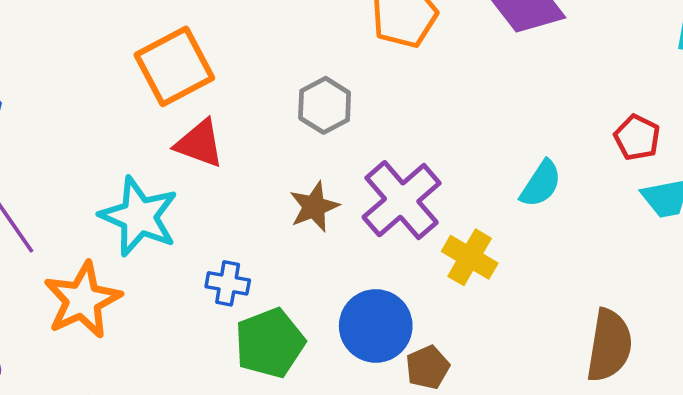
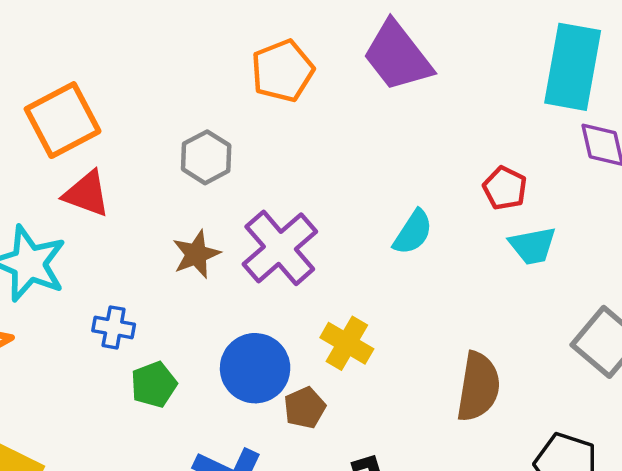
yellow cross: (470, 257) -> (347, 343), moved
green pentagon: (270, 343) -> (154, 384), size x0.7

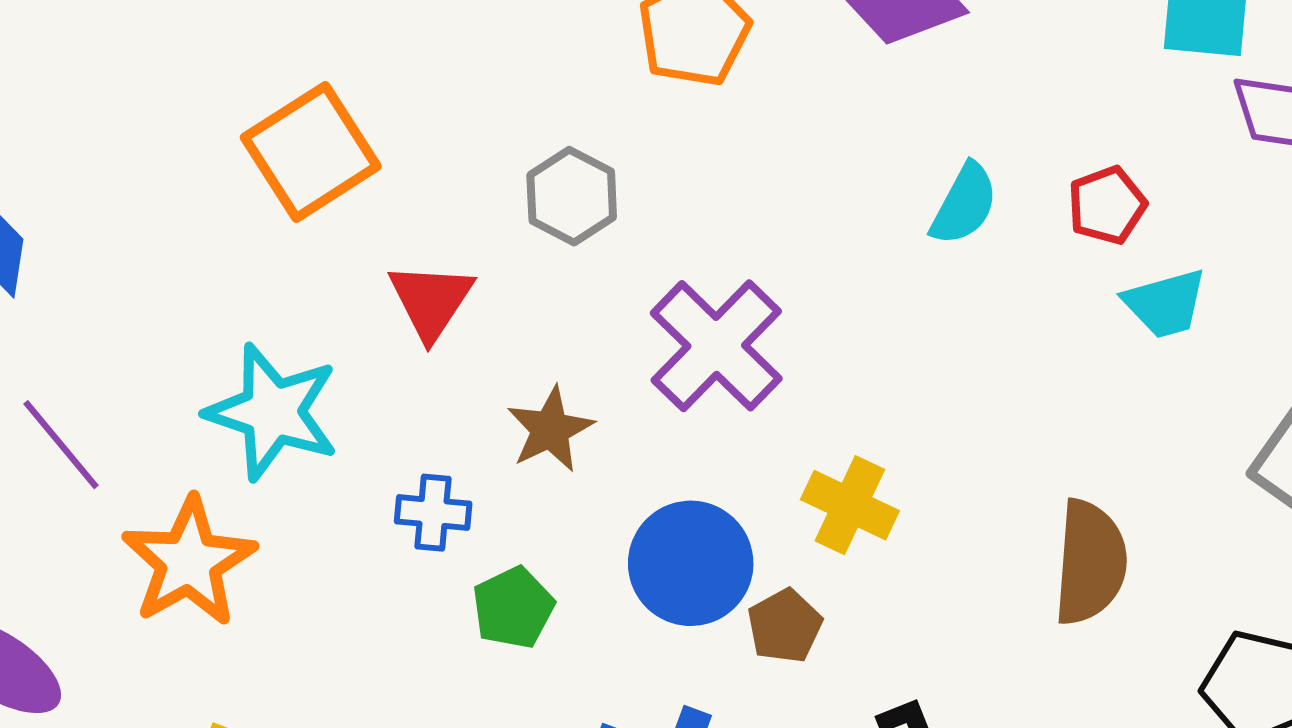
red pentagon: (505, 188) -> (1107, 205), turned 30
red triangle: (87, 194) -> (431, 301), moved, turned 48
cyan semicircle: (413, 232) -> (964, 204), moved
brown star: (196, 254) -> (550, 429), moved

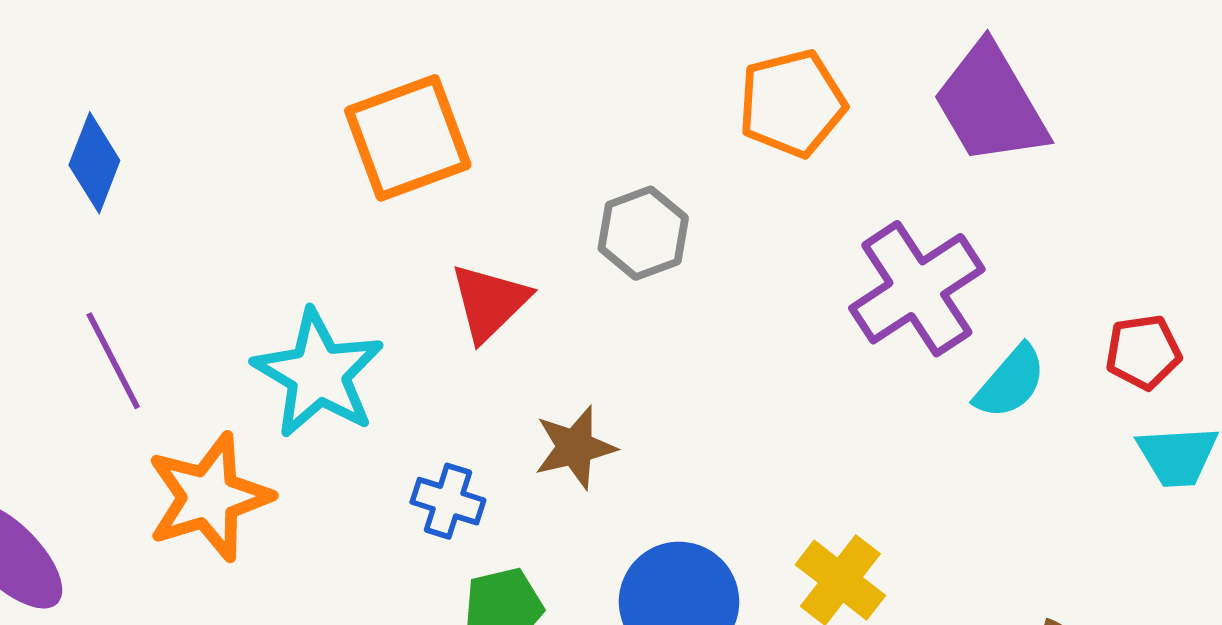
cyan semicircle: (964, 204) -> (1010, 382), moved
purple cross: (716, 346) -> (917, 289), moved

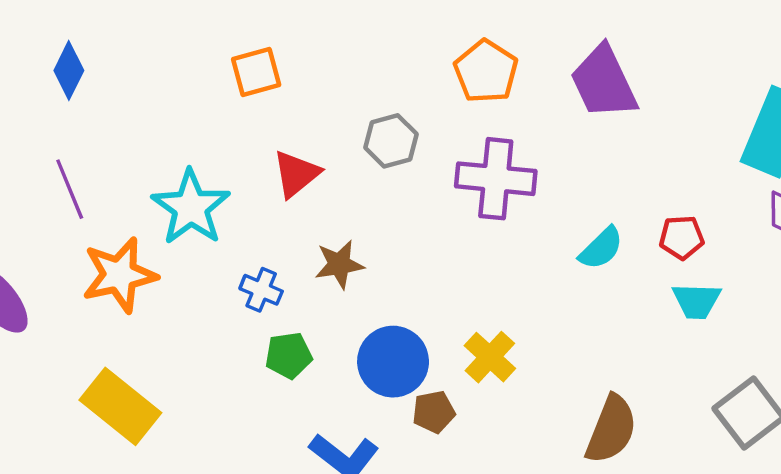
orange pentagon: (792, 103) -> (486, 71), turned -30
orange square: (408, 138) -> (256, 72), size x0.7
purple cross: (917, 289) -> (496, 179), moved, turned 34

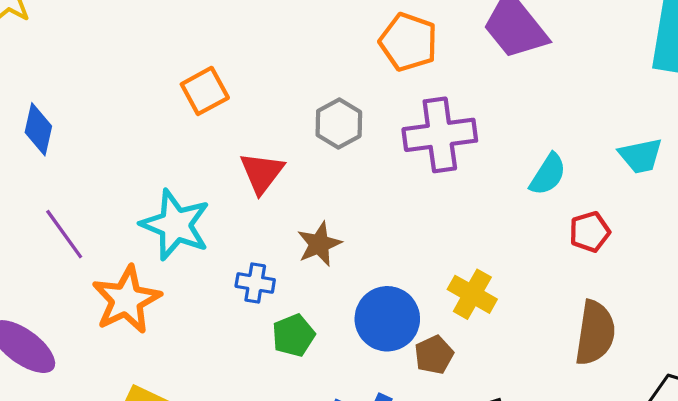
red pentagon: (682, 237) -> (590, 232), moved
cyan trapezoid: (696, 301) -> (641, 156), moved

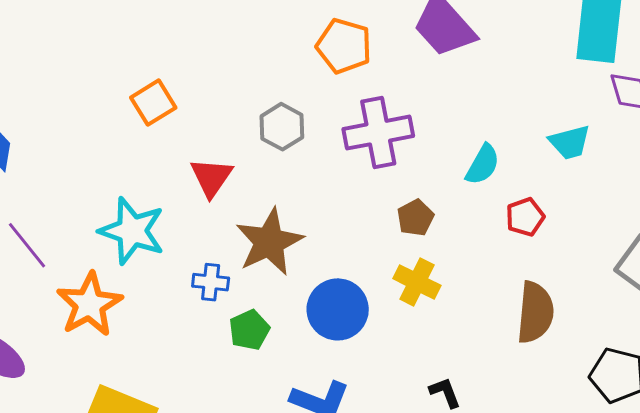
brown star: (319, 244) -> (269, 242), size x1.6
brown pentagon: (434, 355) -> (415, 218), moved

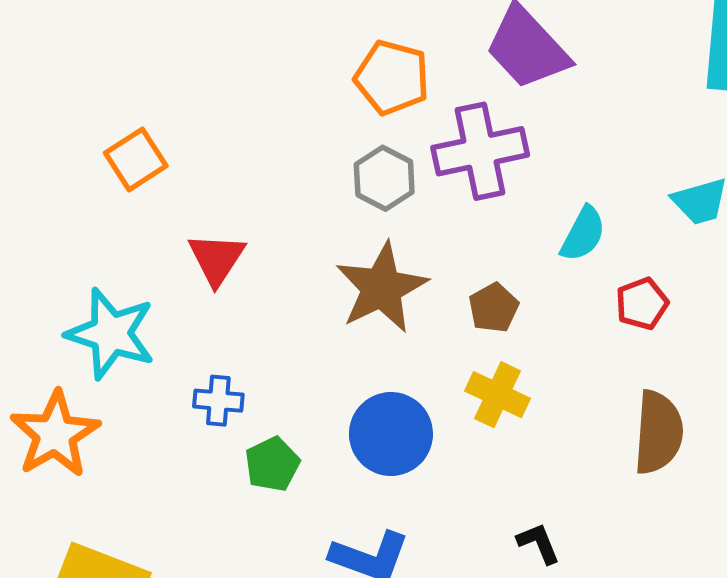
gray hexagon: (282, 127) -> (384, 178), moved
purple cross: (378, 133) -> (480, 151), moved
brown star: (269, 242) -> (382, 288), moved

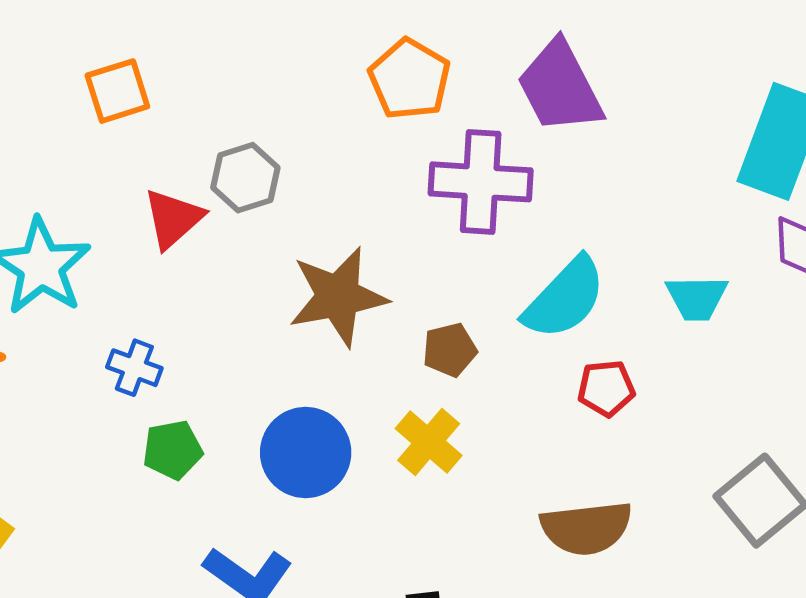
gray hexagon: (384, 178) -> (245, 178), moved
cyan semicircle: (583, 234) -> (565, 298), size x1.5
brown semicircle: (658, 432) -> (586, 528), turned 64

